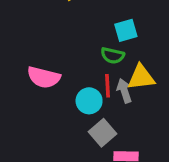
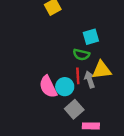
pink semicircle: (44, 77) -> (48, 87), moved, turned 50

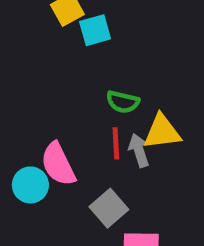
cyan square: (91, 37) -> (95, 30), moved
cyan circle: (65, 87) -> (30, 185), moved

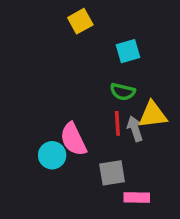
cyan square: (95, 30) -> (128, 51), moved
gray square: (109, 208) -> (112, 173), turned 32

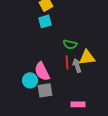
cyan square: (128, 51) -> (45, 21), moved
gray square: (112, 173) -> (45, 90), moved

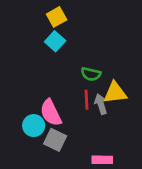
cyan square: (45, 21) -> (55, 41), turned -32
gray square: (45, 90) -> (55, 140), turned 35

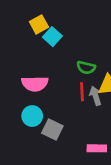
yellow square: (57, 17) -> (39, 24), moved
pink semicircle: (51, 113) -> (35, 84), moved, turned -65

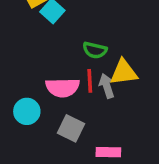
pink semicircle: (35, 84) -> (63, 88), moved
gray square: (52, 129) -> (71, 128), moved

